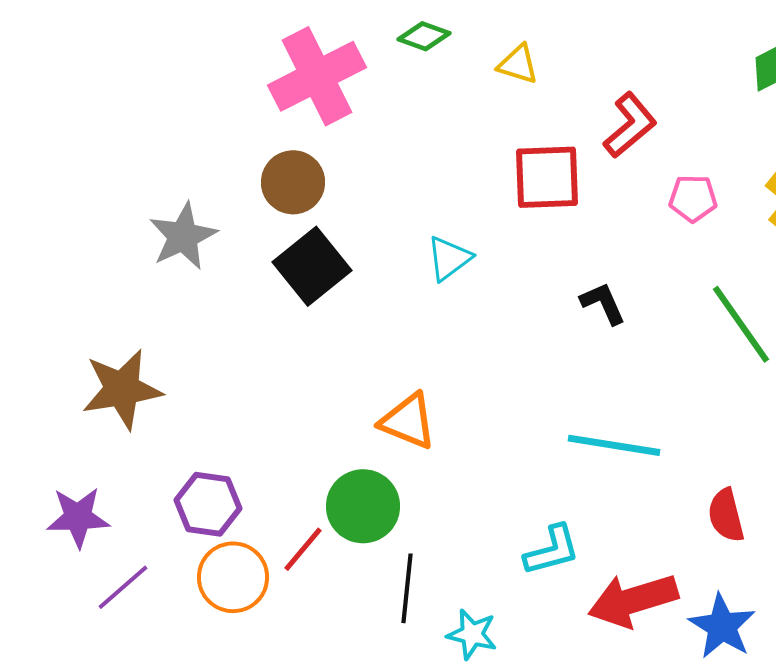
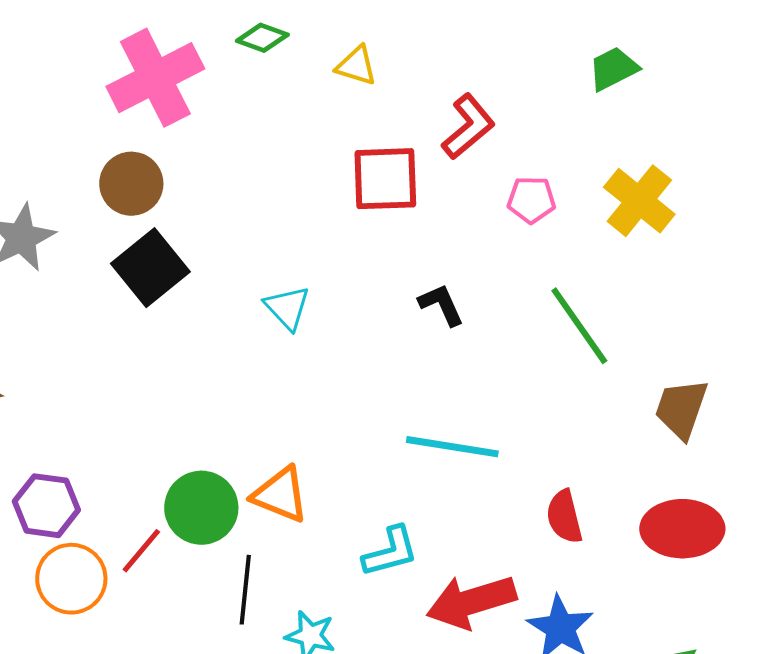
cyan triangle: (449, 258) -> (287, 308), moved, turned -36
orange triangle: (408, 421) -> (280, 495), moved

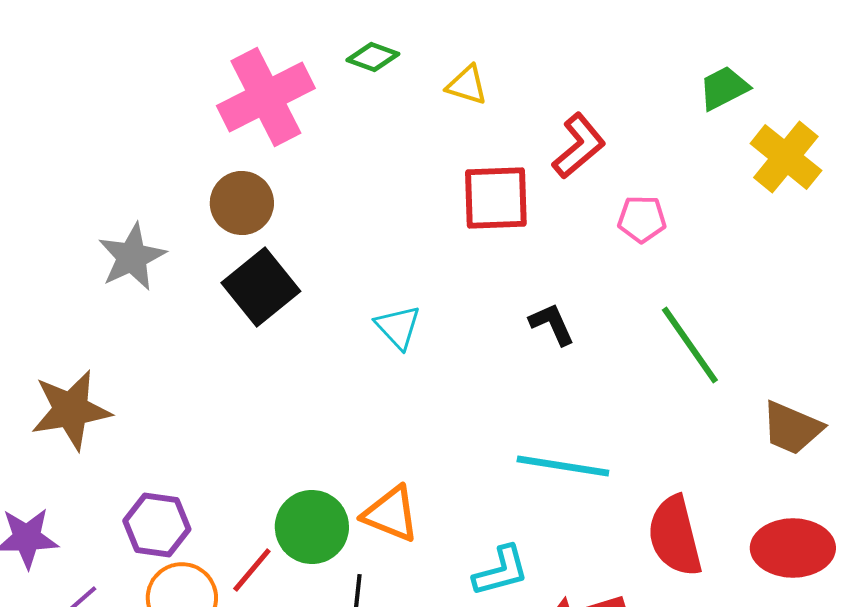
yellow cross: (639, 201) -> (786, 157), moved
brown trapezoid: (681, 409) -> (792, 428), turned -86
red semicircle: (564, 517) -> (675, 536), size x1.5

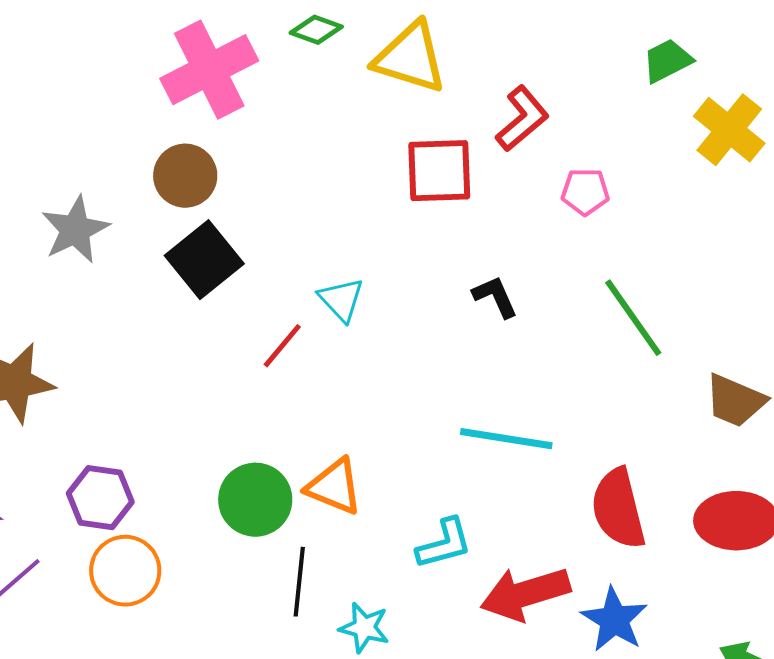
yellow triangle: (467, 85) -> (410, 58), size x1.8
red line: (252, 570) -> (282, 346), moved

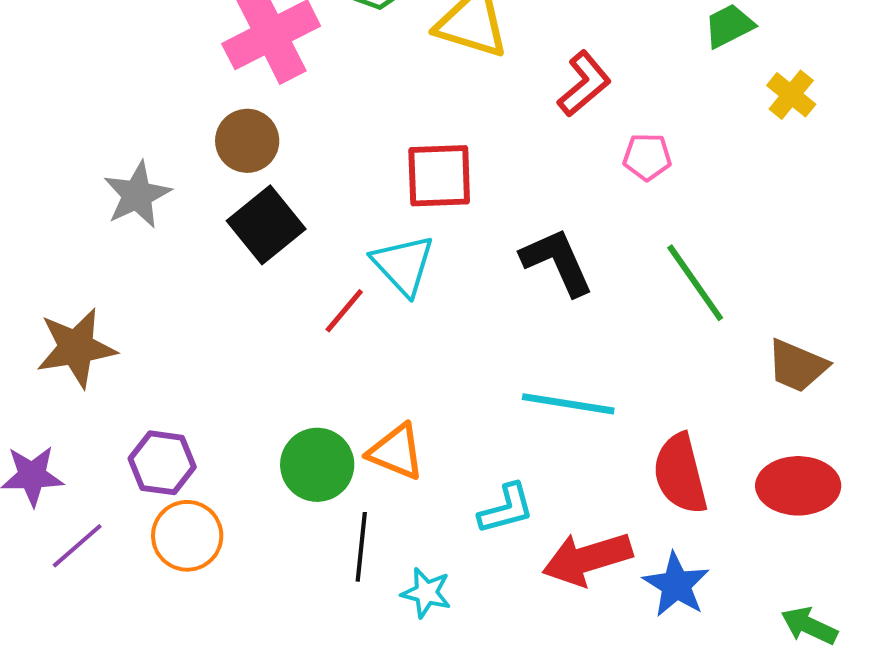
yellow cross: (729, 130) -> (791, 95), size x0.7
red square: (439, 171) -> (439, 176), moved
black L-shape: (495, 297) -> (557, 262), size x1.6
cyan triangle: (341, 300) -> (403, 265), size x1.4

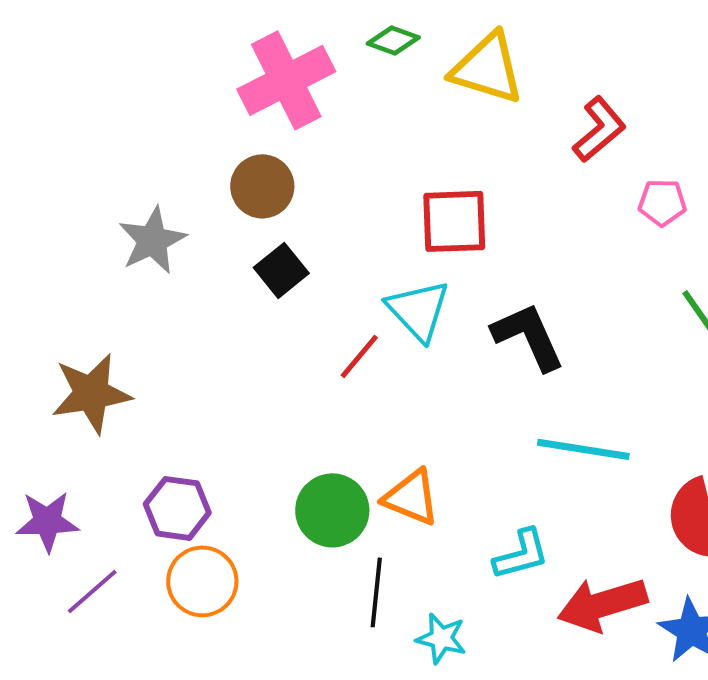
black square: (266, 225) -> (281, 270), size x0.7
black L-shape: (557, 262) -> (528, 336), moved

